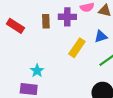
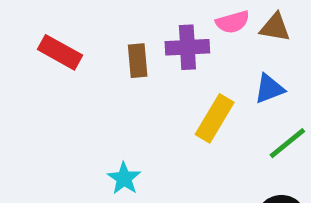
red rectangle: (15, 26) -> (60, 52), moved

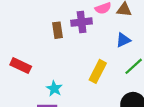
red rectangle: (60, 52) -> (21, 66), moved
yellow rectangle: (215, 118) -> (98, 71), moved

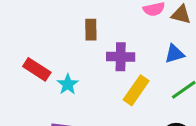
purple cross: (82, 22) -> (121, 57), moved
cyan star: (54, 89) -> (68, 84), moved

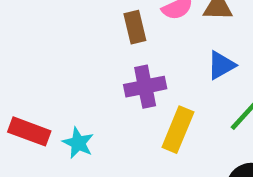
brown rectangle: (91, 30) -> (135, 27), moved

